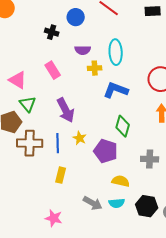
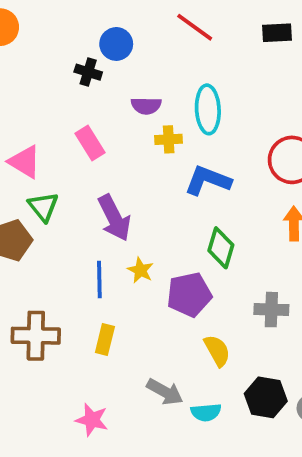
blue circle: (76, 17) -> (116, 44), moved
brown cross: (30, 143) -> (36, 336), moved
purple pentagon: (106, 151) -> (189, 295), turned -30
yellow semicircle: (121, 181) -> (217, 351), turned 48
cyan semicircle: (117, 203) -> (206, 412), moved

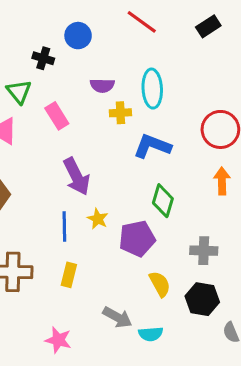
black rectangle: (277, 33) -> (208, 26), turned -30
black cross: (88, 72) -> (43, 58), moved
green triangle: (43, 207) -> (19, 92), moved
black hexagon: (266, 397) -> (202, 299), moved

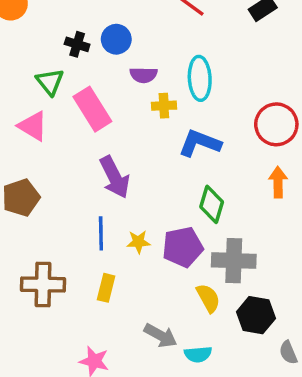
blue circle: (78, 36) -> (116, 39), moved
pink rectangle: (57, 116) -> (92, 109), size x1.4
yellow star: (98, 219) -> (138, 242), moved, turned -30
gray cross: (204, 251) -> (234, 261), moved, size x1.4

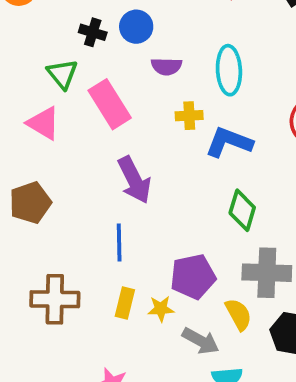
yellow cross: (164, 106) -> (189, 116), moved
yellow star: (138, 242) -> (161, 309), moved
purple pentagon: (183, 247) -> (193, 277), moved
gray arrow: (161, 336) -> (201, 341), moved

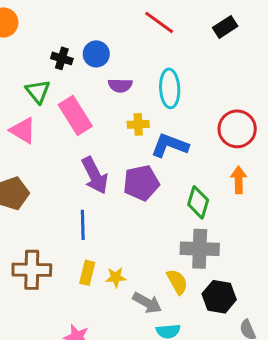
green diamond: (242, 210) -> (198, 202), moved
purple pentagon: (193, 277) -> (141, 183), moved

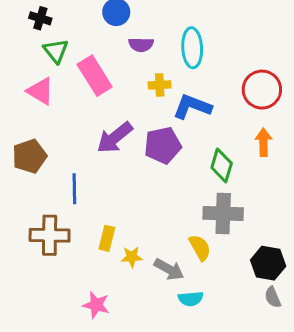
black cross: (62, 58) -> (40, 18), moved
purple arrow: (95, 175) -> (115, 138), turned 78
blue line: (83, 225) -> (74, 189), moved
yellow star: (116, 277) -> (132, 257), moved
black hexagon: (219, 297) -> (268, 263), moved

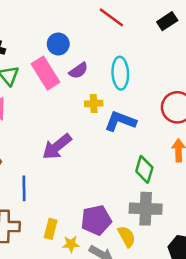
purple semicircle: (141, 45) -> (78, 71), turned -36
pink rectangle: (95, 76) -> (46, 73), moved
purple pentagon: (163, 145) -> (96, 220), moved

